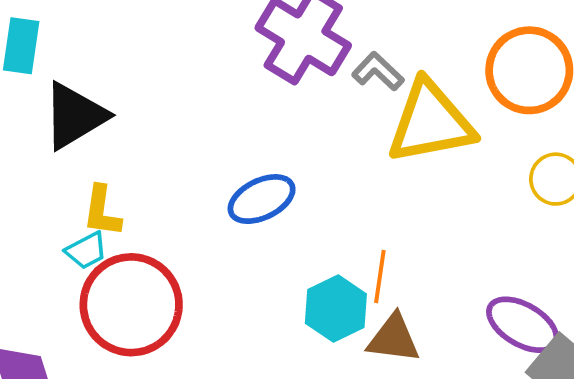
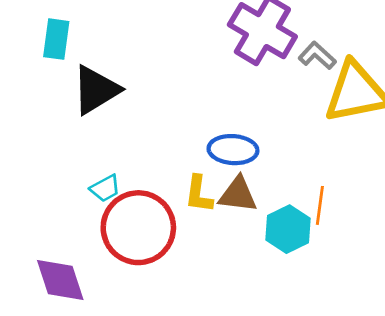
blue ellipse: (262, 199) -> (233, 150), turned 30
yellow L-shape: (102, 211) -> (199, 194), moved
brown triangle: (394, 339) -> (238, 195), moved

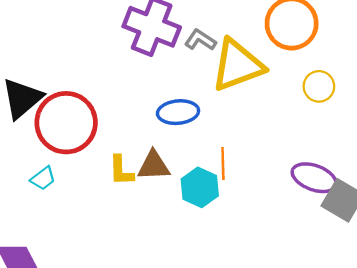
blue ellipse: (233, 150) -> (178, 112), moved
red circle: (138, 228) -> (66, 123), moved

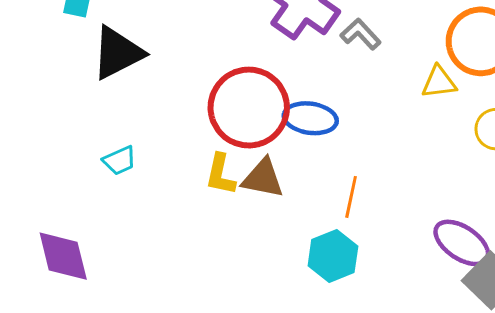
yellow triangle: (237, 65) -> (439, 82), moved, size x0.5
red circle: (66, 123) -> (249, 108), moved
cyan hexagon: (200, 187) -> (333, 256), moved

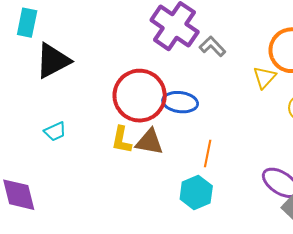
yellow triangle: (439, 82) -> (264, 77), turned -40

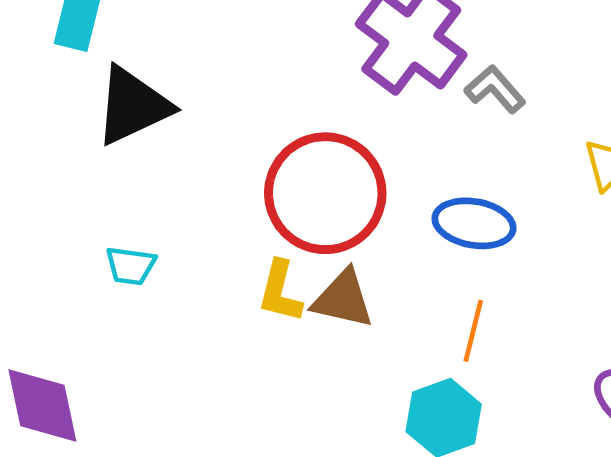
blue ellipse: (180, 102) -> (474, 223), moved
cyan trapezoid: (55, 131) -> (131, 266), turned 30

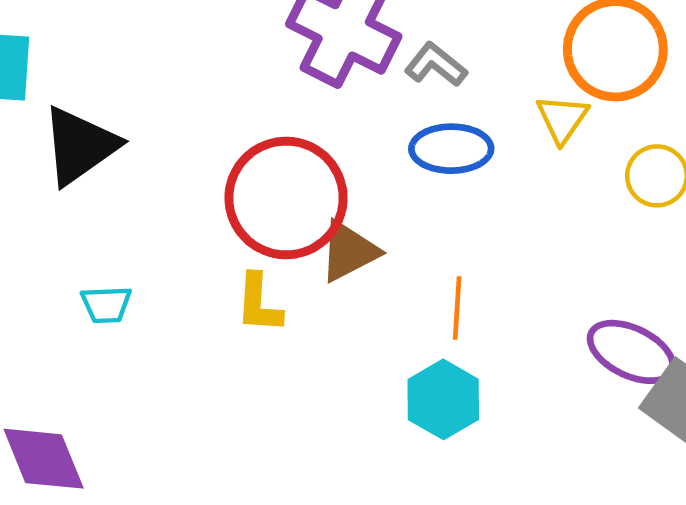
blue ellipse: (474, 223) -> (451, 149), moved
brown triangle: (343, 299) -> (349, 251), moved, turned -30

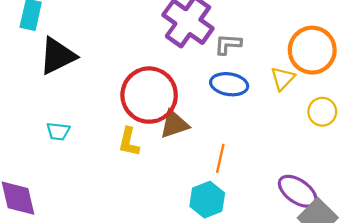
gray L-shape: (436, 65) -> (228, 44), turned -44

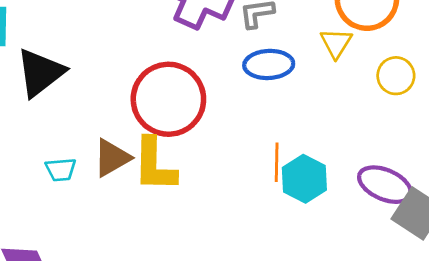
brown triangle: (174, 124) -> (112, 158), moved
yellow L-shape: (129, 142) -> (155, 165), size x1.5
cyan hexagon: (207, 200) -> (304, 179), moved

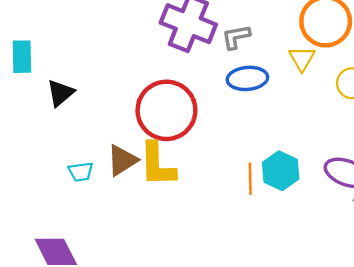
black triangle: (40, 73) -> (61, 93), size x0.7
orange line: (277, 162) -> (250, 179), moved

